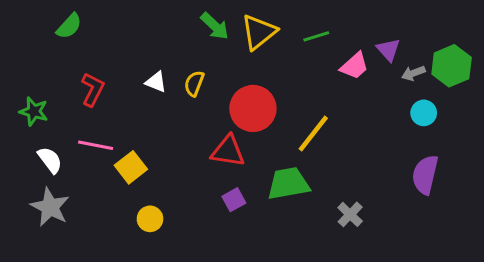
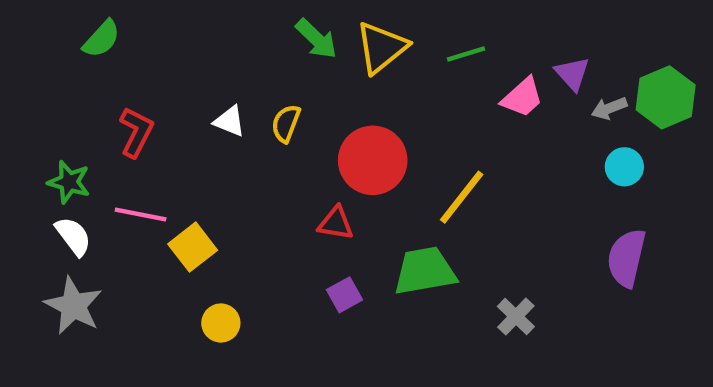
green star: (34, 111) -> (69, 182), moved
red triangle: (228, 151) -> (336, 223), size x0.7

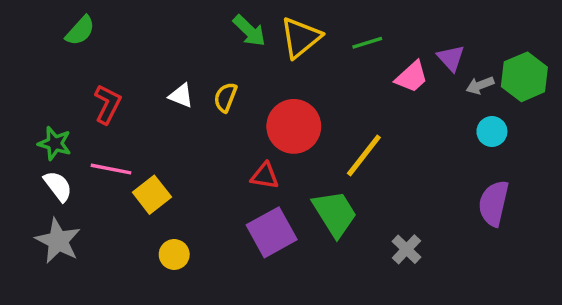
green trapezoid: (425, 271) -> (335, 213), turned 68
purple square: (345, 295) -> (272, 232), size x1.8

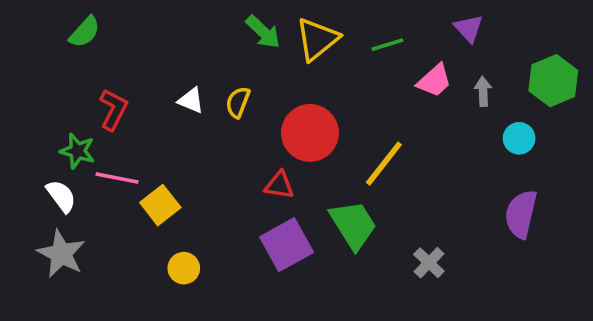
purple triangle: (451, 58) -> (469, 28), moved
gray arrow: (480, 85) -> (483, 91), moved, turned 108
green star: (55, 143) -> (77, 151), moved

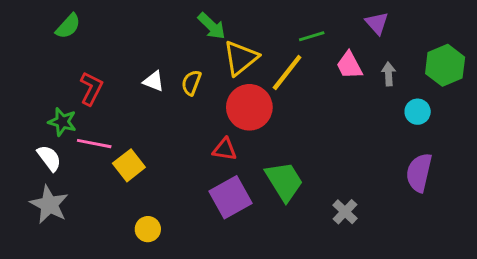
yellow triangle: (317, 39) -> (241, 58), moved
pink trapezoid: (434, 81) -> (349, 65), turned 104
yellow line: (384, 164) -> (287, 73), moved
yellow circle: (184, 268) -> (148, 229), moved

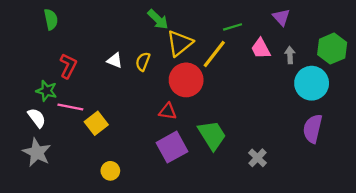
green semicircle: (68, 26) -> (51, 19), turned -54
cyan circle: (418, 112) -> (312, 83), size x1.8

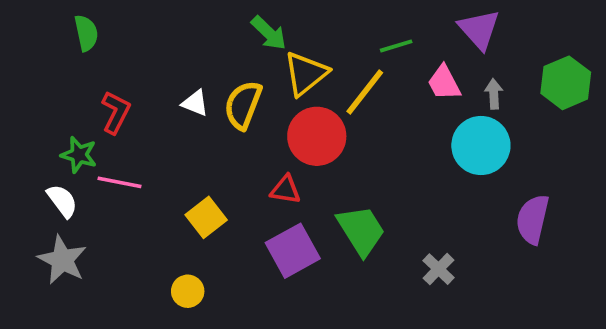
purple triangle: (281, 17) -> (479, 29), size x1.4
yellow semicircle: (143, 62) -> (243, 105), size x1.5
cyan circle: (312, 83) -> (481, 146), moved
yellow square: (96, 123) -> (206, 217), moved

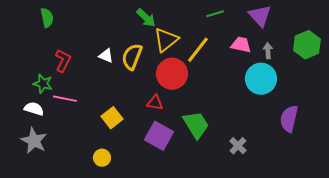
green line: (396, 46) -> (215, 14), moved
pink trapezoid: (444, 83) -> (241, 45), turned 130
white semicircle: (62, 201) -> (34, 109), turned -36
purple square: (293, 251) -> (159, 136), turned -32

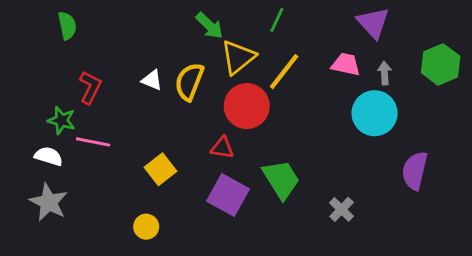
green line: (215, 14) -> (277, 20), moved, turned -48

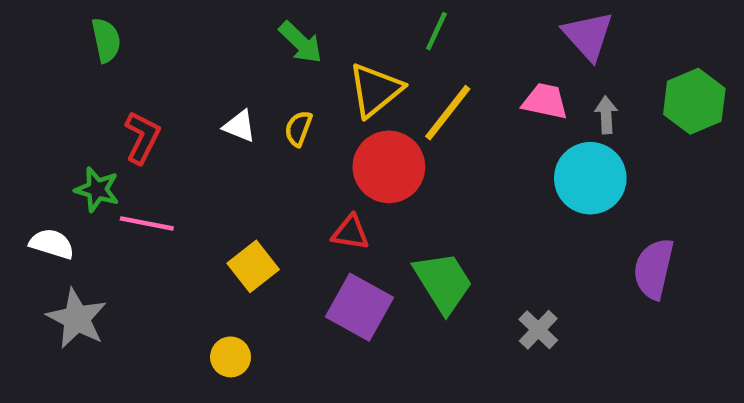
green arrow: (209, 26) -> (301, 42), moved
yellow semicircle: (189, 82) -> (298, 128), size x0.6
white semicircle: (49, 156) -> (52, 244), moved

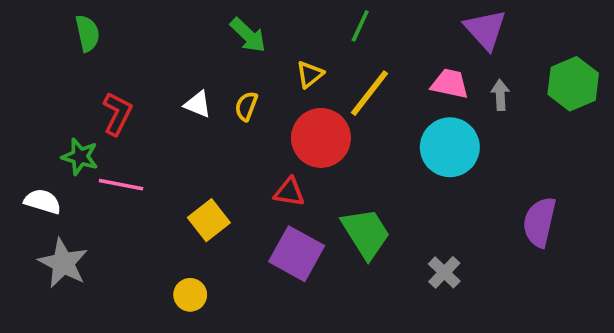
yellow triangle: (375, 90) -> (310, 74), size x0.6
cyan circle: (590, 178) -> (450, 147), moved

